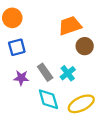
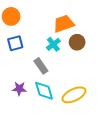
cyan cross: (68, 73) -> (53, 44), moved
purple star: (21, 78) -> (19, 89), moved

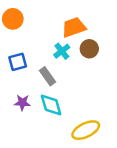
blue square: (15, 43) -> (18, 62), moved
yellow ellipse: (74, 95) -> (86, 130), moved

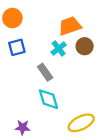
blue square: (18, 62) -> (17, 47), moved
purple star: (22, 103) -> (23, 127), moved

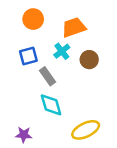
orange circle: (12, 18) -> (33, 19), moved
brown circle: (85, 46) -> (89, 60), moved
blue square: (17, 47) -> (28, 56), moved

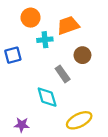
cyan cross: (62, 51) -> (45, 40), moved, turned 32
blue square: (28, 56) -> (13, 55), moved
gray rectangle: (47, 76) -> (63, 74), moved

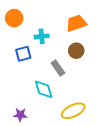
orange circle: (31, 18) -> (14, 18), moved
orange trapezoid: (68, 25) -> (76, 23), moved
blue square: (13, 55) -> (23, 54), moved

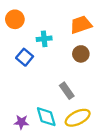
blue square: (23, 54) -> (25, 57), turned -35
gray rectangle: (58, 68) -> (67, 91), moved
cyan diamond: (44, 89) -> (46, 117), moved

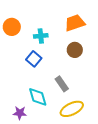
orange circle: (15, 19) -> (12, 27), moved
blue square: (25, 57) -> (34, 59), moved
cyan diamond: (46, 117) -> (38, 97), moved

